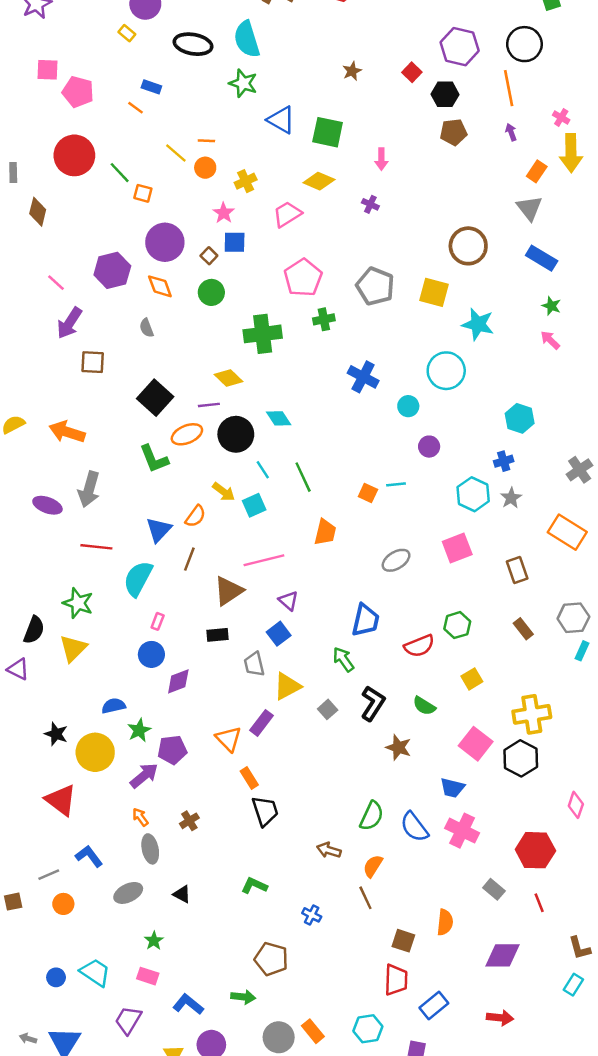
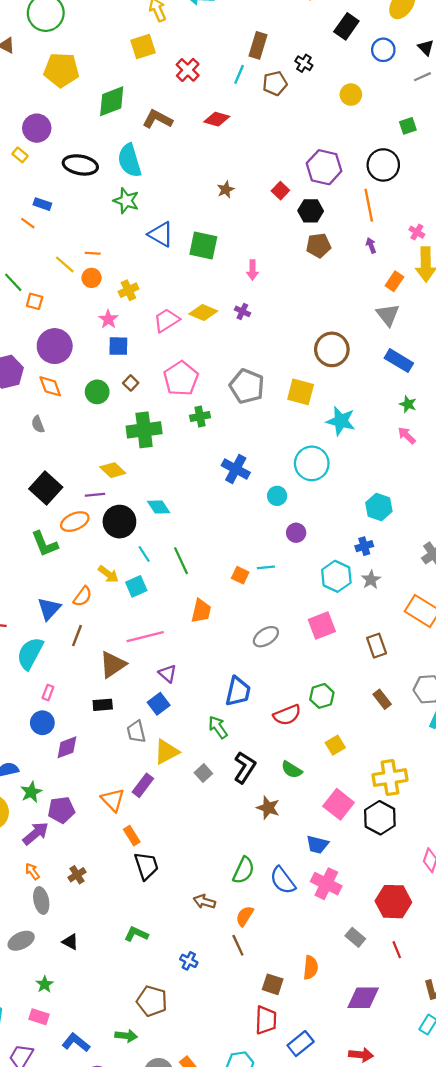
yellow diamond: (319, 181) -> (203, 313), moved
brown square: (209, 256) -> (131, 383), moved

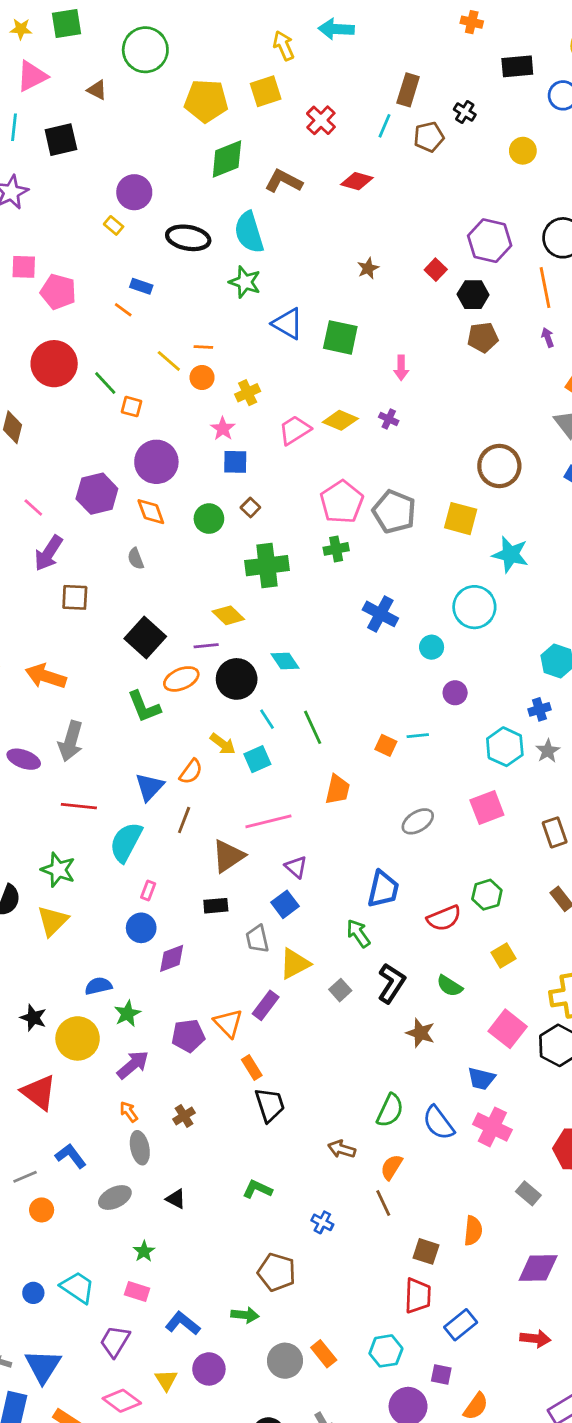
black rectangle: (346, 26) -> (517, 66), turned 50
yellow pentagon: (61, 70) -> (206, 101), moved
pink pentagon: (181, 378) -> (342, 502), moved
purple pentagon: (61, 810) -> (188, 1036), moved

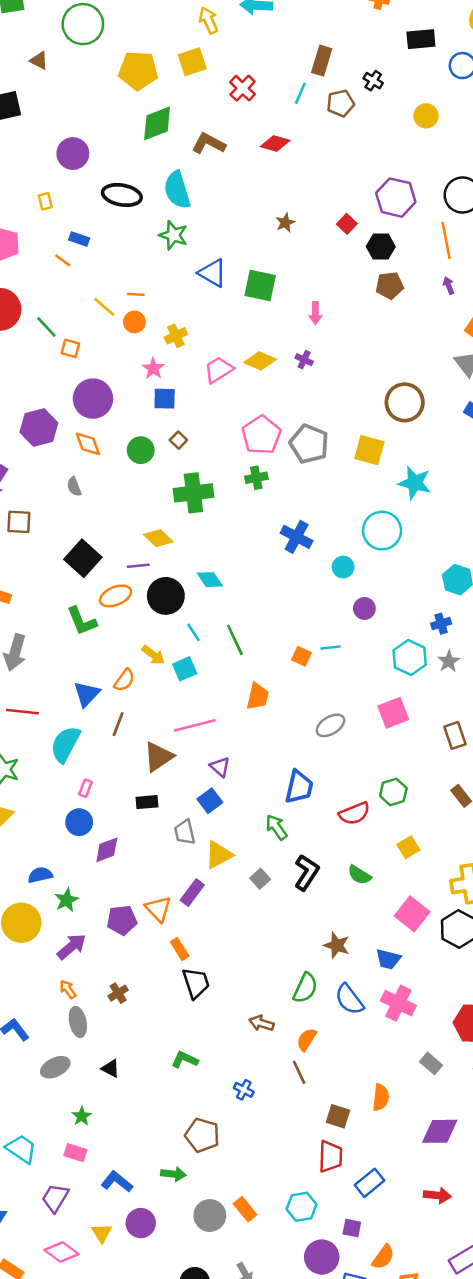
yellow rectangle: (114, 225) -> (45, 201), moved, turned 36
brown star: (421, 1033) -> (337, 945), moved

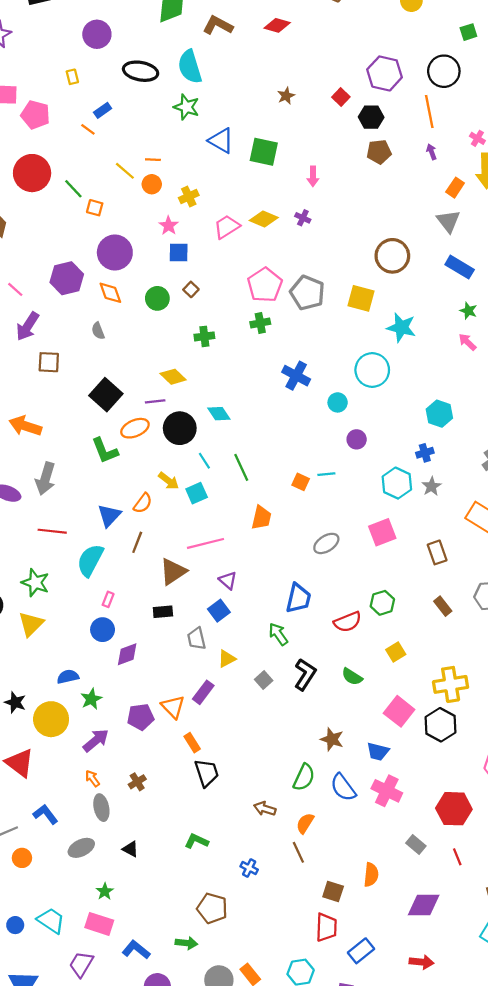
blue rectangle: (79, 239) -> (103, 110), turned -54
green cross: (193, 493) -> (204, 336), size x0.6
yellow triangle: (219, 855) -> (227, 659), size x0.7
pink rectangle: (75, 1153) -> (99, 924), size x1.4

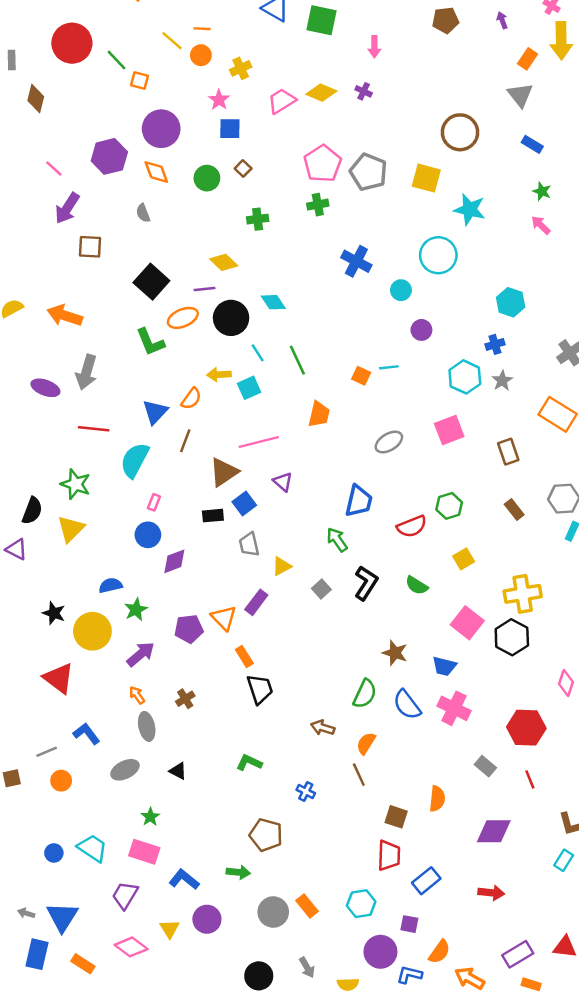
blue rectangle: (460, 267) -> (532, 144), size x0.7
yellow arrow: (169, 481) -> (219, 375), turned 140
blue square: (219, 611) -> (244, 503), moved

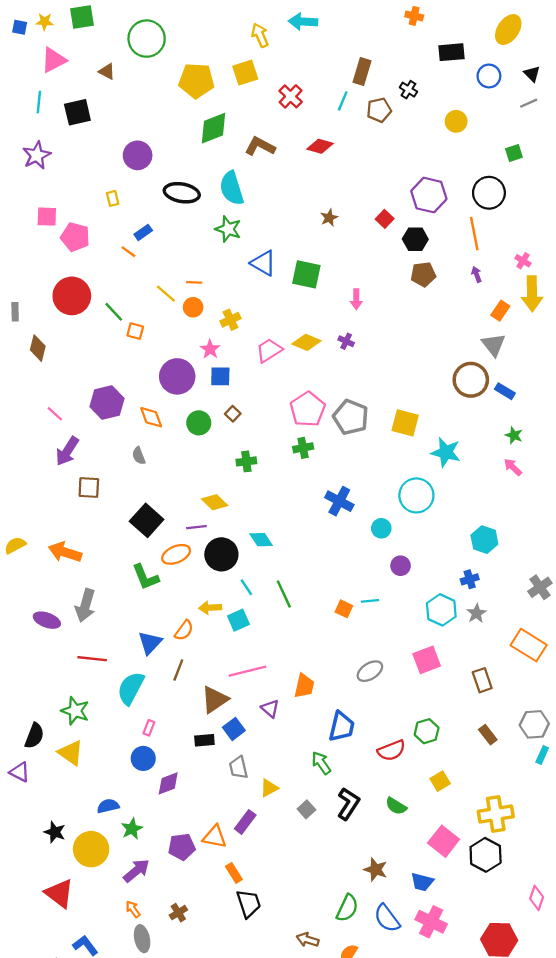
purple circle: (161, 129) -> (177, 376), moved
brown circle: (460, 132) -> (471, 380), moved
orange trapezoid: (319, 414) -> (304, 686), moved
yellow triangle: (71, 529) -> (71, 753), turned -40
orange triangle: (224, 618) -> (215, 837), turned -35

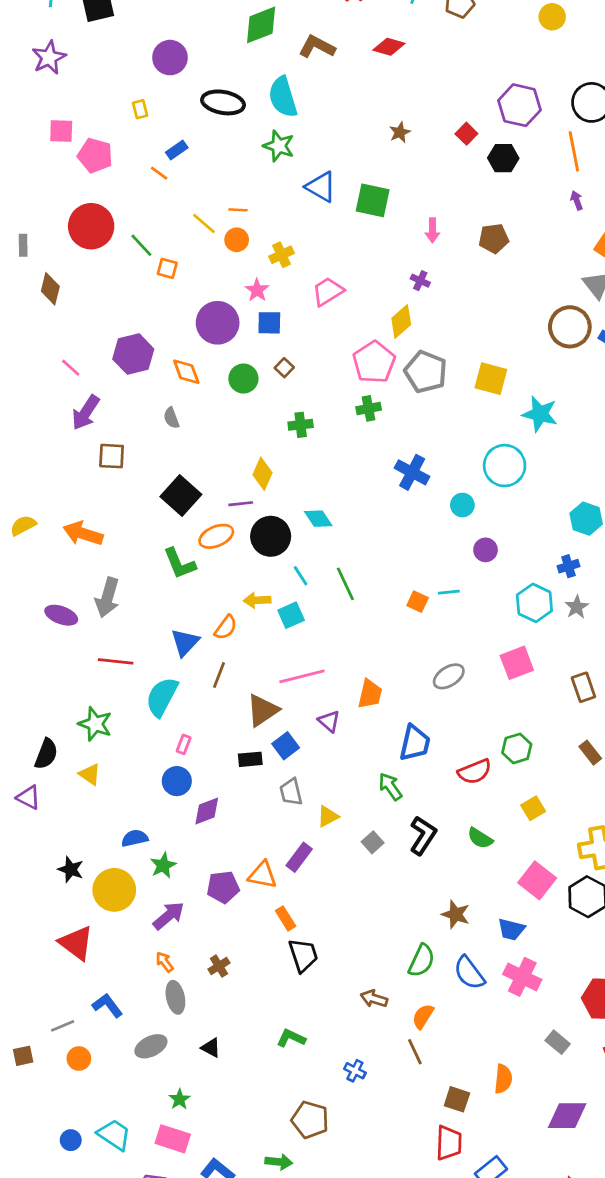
brown pentagon: (423, 274) -> (494, 238), moved
yellow diamond: (306, 342) -> (401, 321), moved, turned -64
yellow diamond: (215, 502) -> (262, 474), turned 70
yellow triangle: (71, 753) -> (90, 774), size x0.7

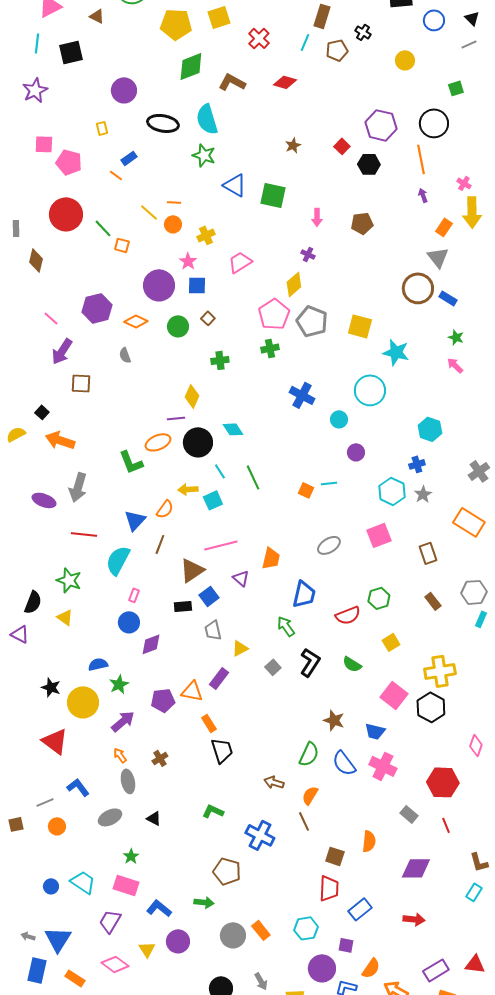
orange diamond: (186, 372) -> (136, 321), turned -45
black square: (181, 495) -> (42, 412), moved, size x0.5
blue cross: (355, 1071) -> (260, 835), size x1.8

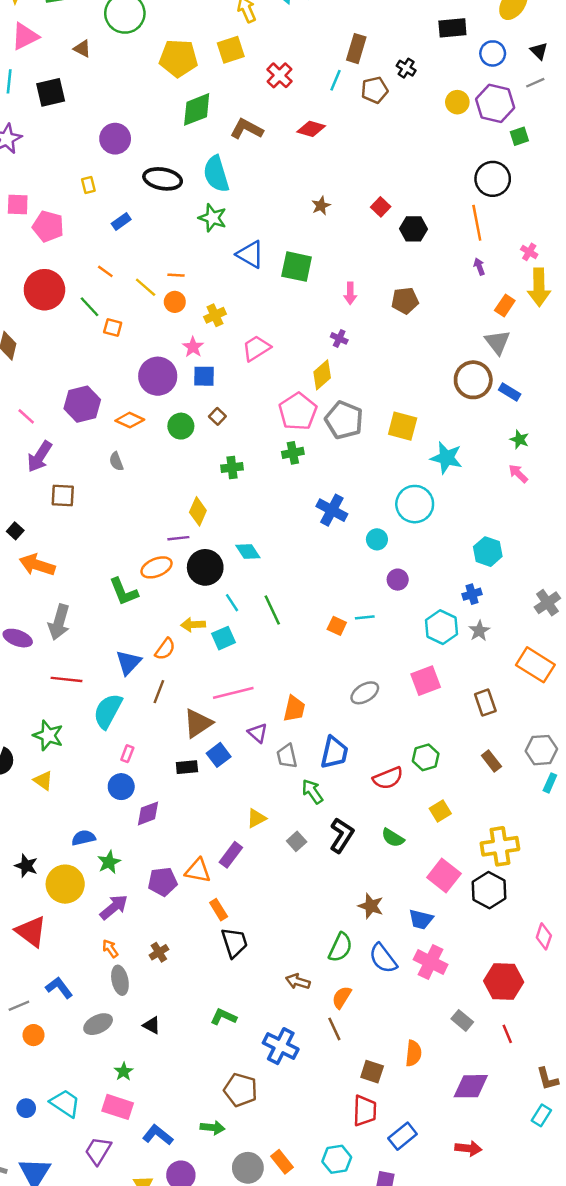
purple hexagon: (381, 125) -> (495, 103), moved
orange line: (116, 175) -> (105, 271), moved
gray trapezoid: (213, 630) -> (287, 756), moved

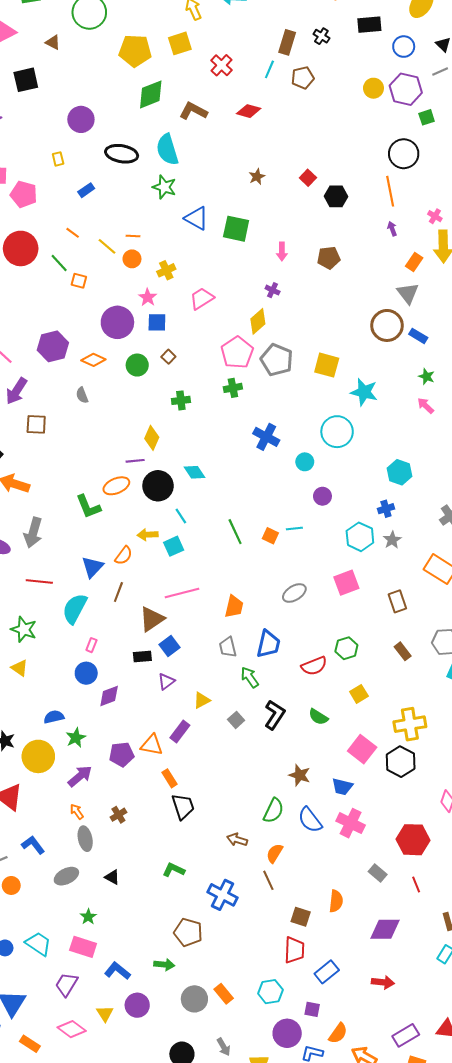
black cross: (406, 68) -> (321, 36), moved
green line: (272, 610) -> (235, 532), moved
purple triangle: (258, 733) -> (166, 681), moved, turned 42

